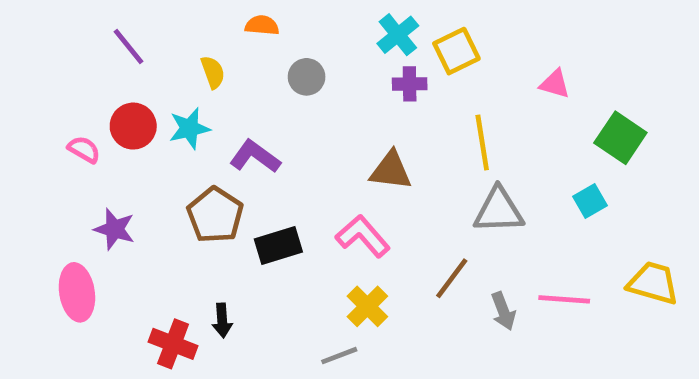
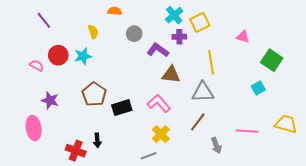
purple line: (129, 46) -> (44, 20), moved
purple L-shape: (255, 156) -> (158, 50), moved
gray triangle: (499, 210) -> (203, 92), moved
gray arrow: (503, 311) -> (216, 145), moved

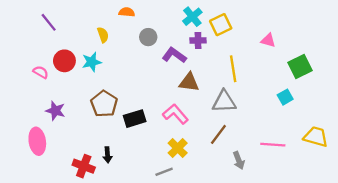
green square: (272, 60) -> (300, 66), turned 30

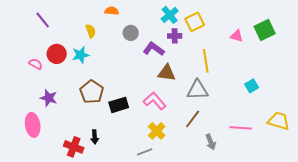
green square: (300, 66) -> (265, 30), moved

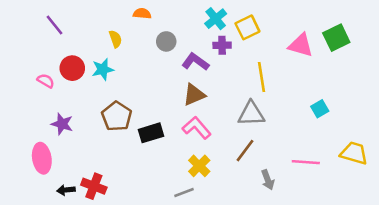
pink triangle: (237, 36) -> (301, 45), size x1.5
brown triangle: (167, 73) -> (194, 95), moved, turned -30
black arrow: (95, 137) -> (66, 190), moved, turned 88

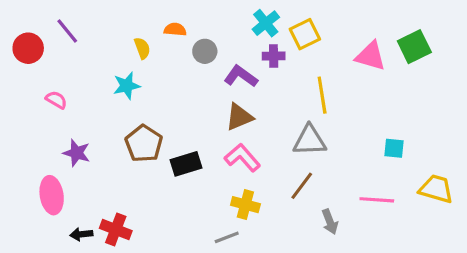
orange semicircle: (142, 14) -> (175, 29), moved
red circle: (72, 68) -> (28, 48), moved
cyan square: (320, 109) -> (394, 148), moved, turned 36
yellow cross: (199, 166) -> (245, 205), turned -30

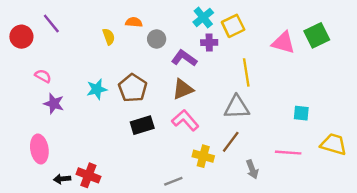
cyan star: (127, 86) -> (97, 89), moved
brown pentagon: (144, 144) -> (133, 88), moved
purple star: (77, 153) -> (54, 104), moved
yellow cross: (245, 205) -> (203, 156), moved

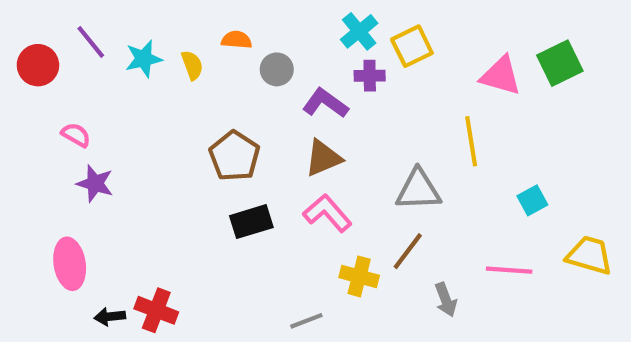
yellow line: (246, 72) -> (471, 141), moved
cyan star: (97, 89) -> (144, 59), moved
cyan square: (301, 113) -> (532, 200), turned -35

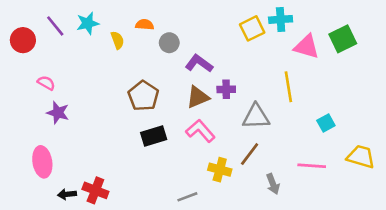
cyan cross: (359, 31) -> (281, 19), moved, turned 35
cyan star: (144, 59) -> (88, 23), moved
purple cross: (370, 76) -> (226, 89), moved

